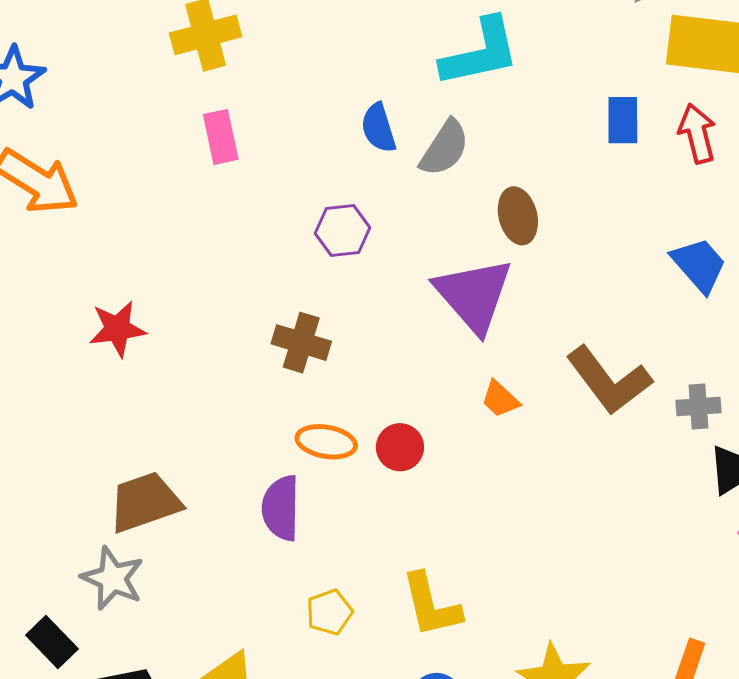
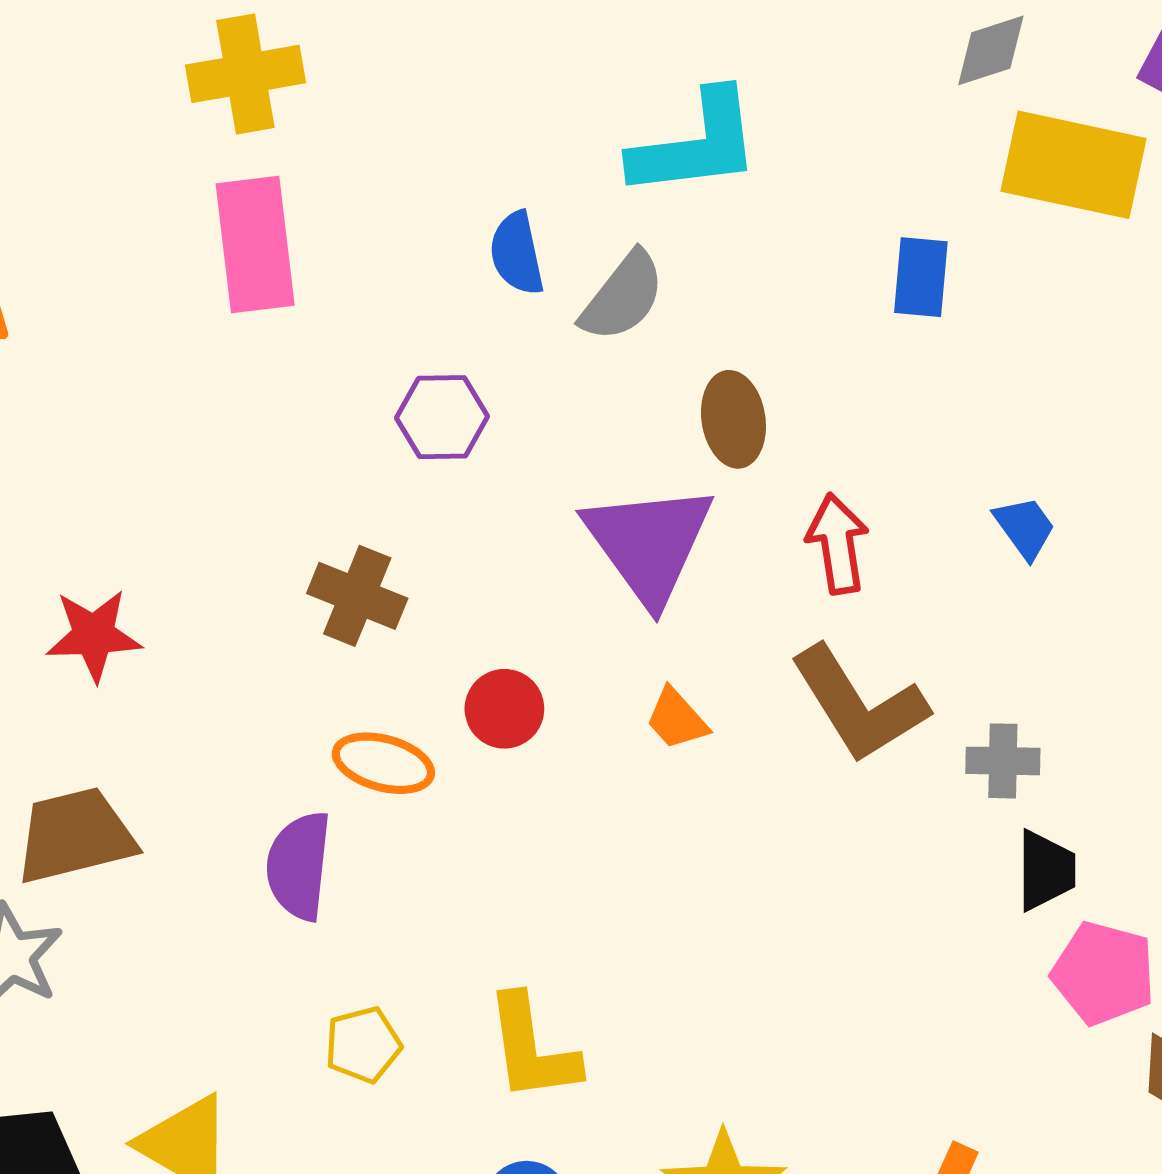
red arrow: (697, 134) -> (838, 544), moved
pink rectangle: (221, 137) -> (255, 245), size x1.5
blue trapezoid: (699, 265) -> (1025, 527), size x0.7
red star: (117, 329) -> (94, 635), moved
red circle: (400, 447) -> (504, 709), moved

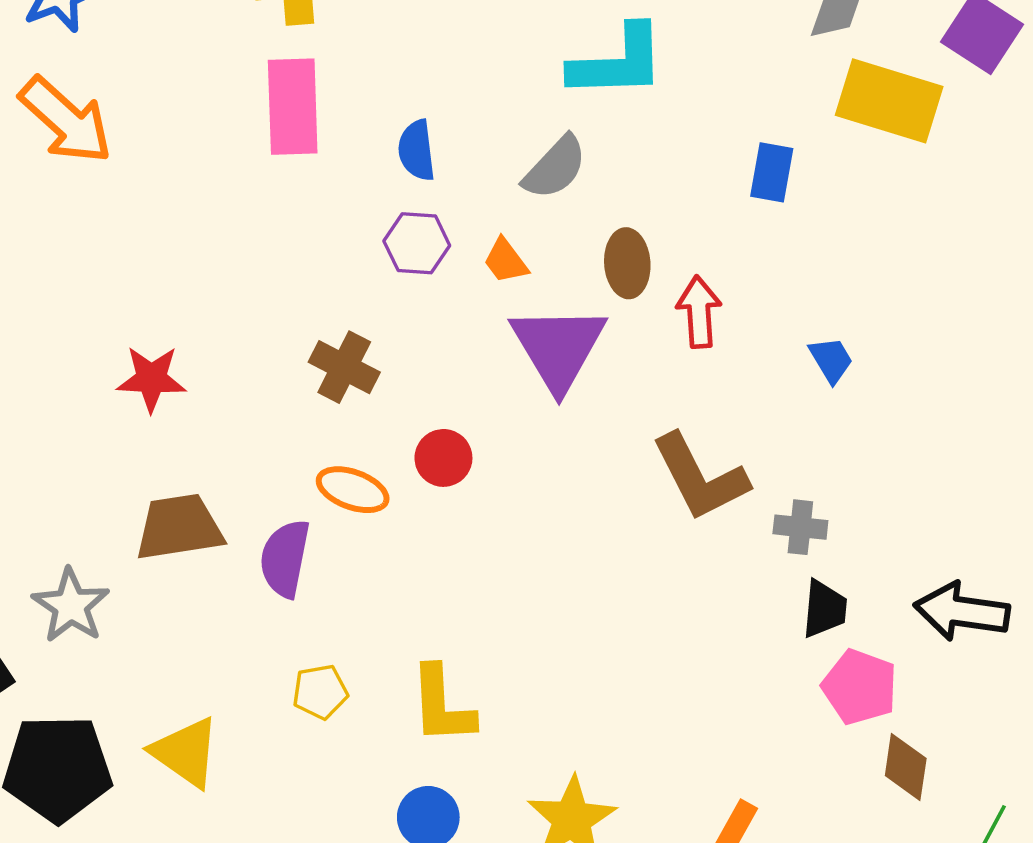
blue semicircle: (517, 253) -> (417, 150), moved
red arrow: (838, 544) -> (699, 312), moved
orange trapezoid: (677, 719) -> (506, 261), moved
brown trapezoid: (75, 836) -> (179, 527), moved

